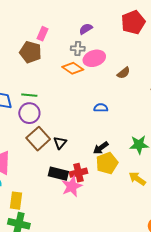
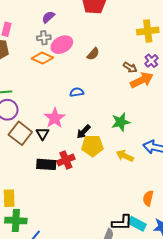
yellow pentagon: (107, 163) -> (92, 146), turned 30
pink star: (72, 186) -> (55, 118), moved

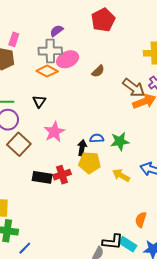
gray cross: (44, 38) -> (50, 51), size x1.6
brown arrow: (130, 67) -> (134, 88), size x1.6
blue semicircle: (77, 92) -> (97, 138), moved
black arrow: (84, 132) -> (82, 148), turned 140
black triangle: (43, 134) -> (39, 101), moved

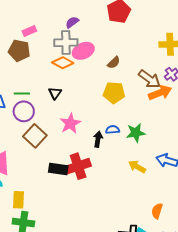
pink rectangle: (14, 39) -> (29, 31), turned 48
yellow pentagon: (90, 163) -> (114, 93), moved
red cross: (62, 175) -> (78, 166), size x1.4

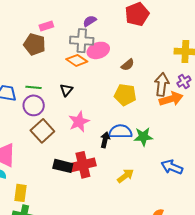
brown arrow: (149, 79) -> (162, 84), turned -125
blue semicircle: (113, 130) -> (120, 132), size x1.6
yellow arrow: (137, 167) -> (125, 176), moved, turned 108

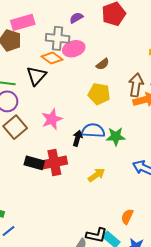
purple semicircle: (90, 21) -> (76, 18), moved
pink rectangle: (46, 26) -> (23, 22), size x1.6
black triangle: (66, 90) -> (36, 76), moved, size x1.5

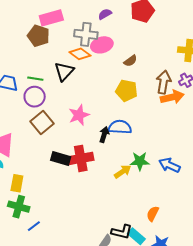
green star: (116, 136) -> (140, 161), moved

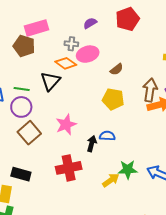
gray cross: (86, 34) -> (71, 44), size x0.6
blue semicircle: (120, 127) -> (107, 136), size x0.7
black rectangle: (61, 158) -> (21, 174), moved

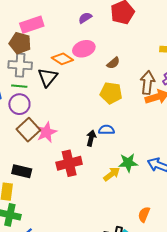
gray cross: (71, 44) -> (20, 65), moved, size x1.6
pink star: (66, 125) -> (46, 132), moved

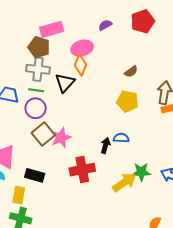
pink ellipse: (84, 49) -> (82, 48), moved
orange diamond: (62, 59) -> (81, 65), turned 75
yellow arrow: (112, 174) -> (124, 182), size x1.4

